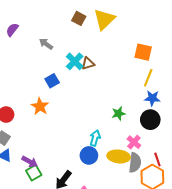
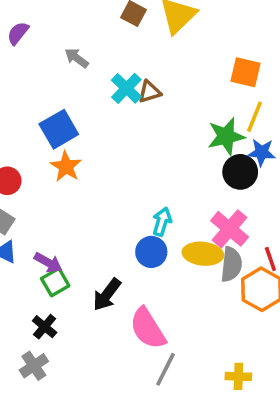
blue square: (52, 81) -> (59, 129), moved, size x1.5
green star: (119, 114) -> (226, 136), moved, size x1.5
black circle: (150, 120) -> (240, 172), moved
pink cross: (134, 142) -> (230, 229), size x1.5

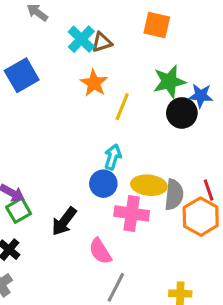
orange square: (246, 72) -> (157, 25), moved
yellow line: (254, 117) -> (122, 107), moved
orange star: (66, 167) -> (94, 83), moved
pink cross: (230, 229) -> (132, 213), moved, turned -32
pink semicircle: (148, 328) -> (100, 251), size x0.7

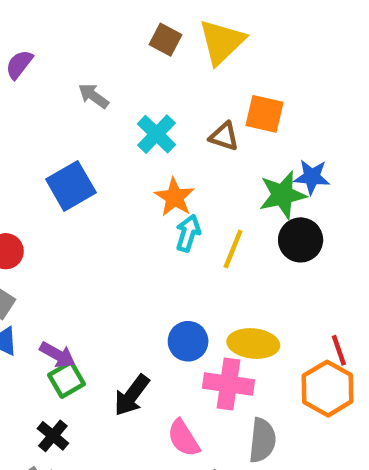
brown triangle: (102, 42) -> (224, 136), moved, turned 35
blue star: (201, 96) -> (312, 177), moved
yellow line: (122, 107) -> (233, 249), moved
cyan arrow: (113, 157) -> (188, 233), moved
gray semicircle: (174, 195) -> (262, 440), moved

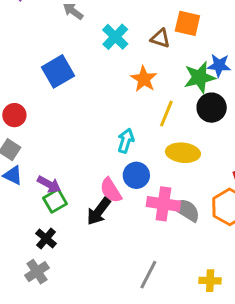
orange star: (175, 197) -> (144, 79), moved
cyan arrow: (188, 233) -> (126, 141), moved
yellow ellipse: (253, 343) -> (183, 153), moved
pink semicircle: (184, 438) -> (111, 190), moved
gray semicircle: (262, 440) -> (186, 210), moved, turned -64

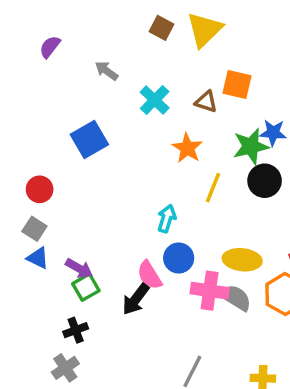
yellow ellipse: (183, 153) -> (242, 260), moved
black cross: (46, 238) -> (76, 330), turned 30

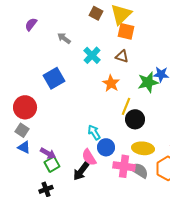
orange square: (237, 85) -> (126, 31), moved
black circle: (265, 181) -> (135, 119), moved
red circle: (40, 189) -> (25, 107), size x1.5
cyan arrow: (167, 219) -> (94, 132), moved, turned -49

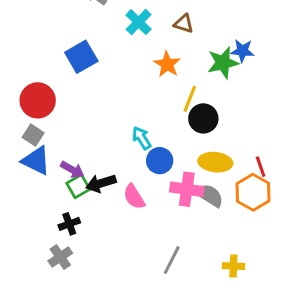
blue triangle: (24, 147) -> (36, 161), size x1.5
pink semicircle: (89, 157) -> (134, 197), moved
black arrow: (81, 171) -> (101, 183), moved, turned 36

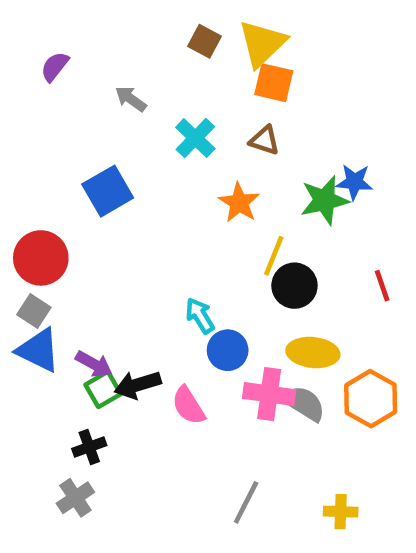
red line: (261, 167) -> (382, 286), moved

